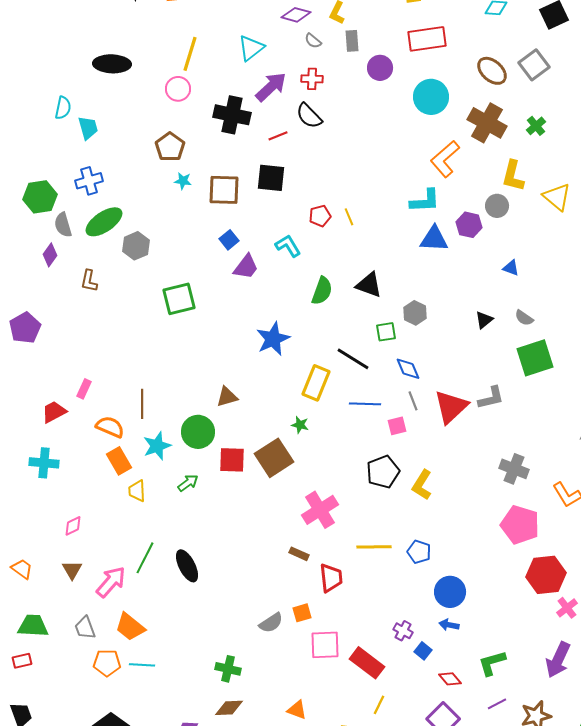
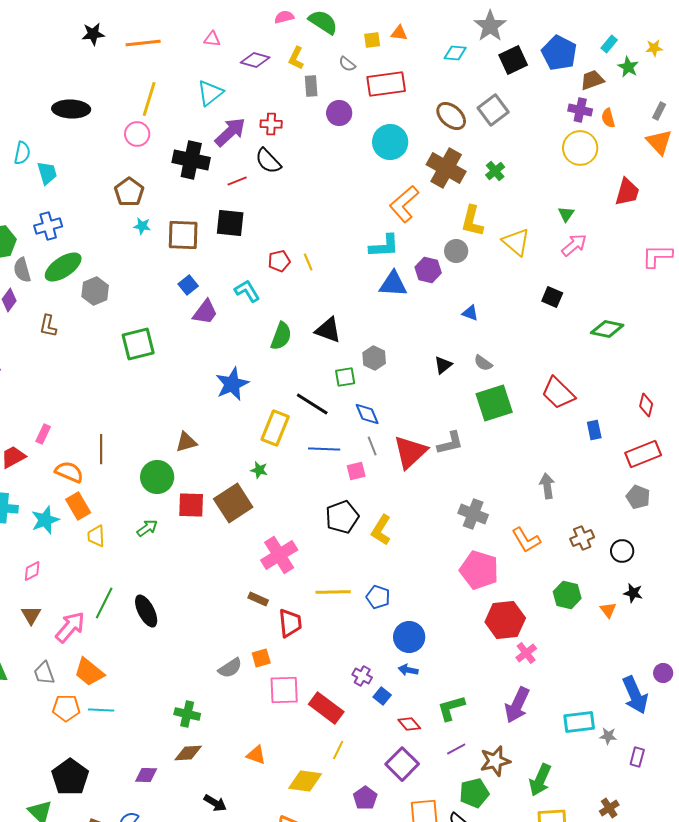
gray semicircle: (313, 41) -> (347, 64), moved
cyan star: (157, 446) -> (45, 520), moved

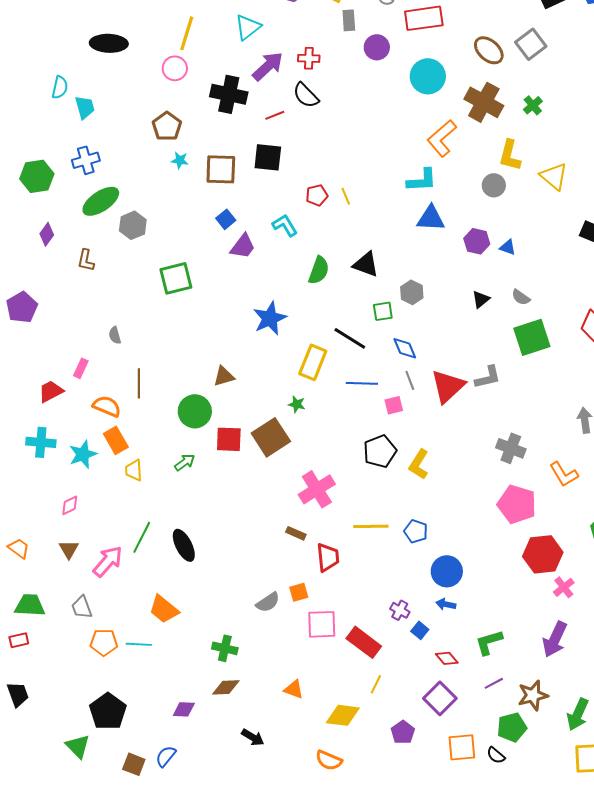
gray semicircle: (22, 270) -> (115, 335), moved, size x0.7
purple hexagon: (428, 270) -> (477, 241), moved
orange trapezoid: (89, 672) -> (164, 609), moved

